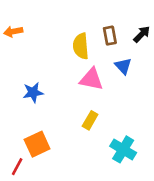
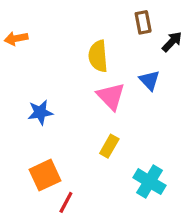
brown rectangle: (110, 36) -> (143, 22), moved
pink triangle: (91, 79) -> (111, 96), turned 35
red line: (17, 167) -> (66, 202), moved

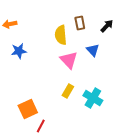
brown rectangle: (143, 22) -> (80, 23), moved
blue star: (40, 112) -> (19, 51), moved
cyan cross: (149, 182) -> (93, 98), moved

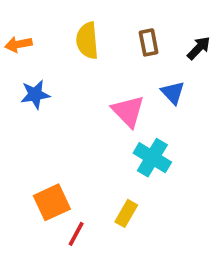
yellow semicircle: (61, 35) -> (87, 41), moved
yellow rectangle: (68, 91) -> (126, 213), moved
cyan cross: (93, 98) -> (152, 158), moved

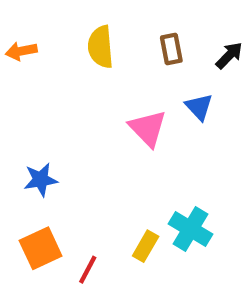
blue star: (35, 94) -> (41, 180), moved
cyan cross: (152, 158) -> (191, 229), moved
orange square: (52, 202) -> (41, 248), moved

